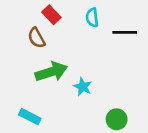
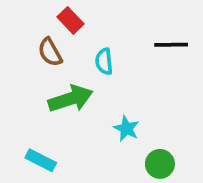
cyan semicircle: (92, 17) -> (104, 61), moved
cyan star: (83, 87) -> (126, 129), moved

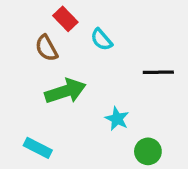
black line: (171, 45) -> (158, 72), moved
cyan semicircle: (104, 61) -> (102, 40), moved, turned -35

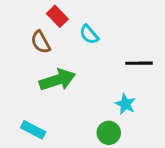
cyan star: (117, 119) -> (125, 104), moved
green circle: (148, 151) -> (109, 133), moved

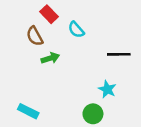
green arrow: (57, 80) -> (50, 58), moved, size x0.6

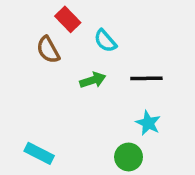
black line: (119, 54) -> (146, 78), moved
green arrow: (50, 58) -> (93, 80), moved

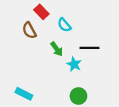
green arrow: (93, 80) -> (57, 49), turned 72
cyan star: (148, 123) -> (74, 64), moved

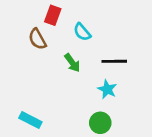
red rectangle: (41, 12) -> (53, 15), turned 64
cyan star: (74, 64) -> (107, 89), moved

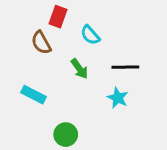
cyan rectangle: (30, 120) -> (34, 95), moved
green circle: (100, 123) -> (66, 135), moved

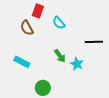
black line: (125, 67) -> (94, 42), moved
green arrow: (79, 69) -> (60, 56), moved

